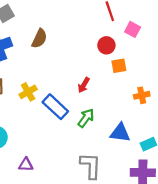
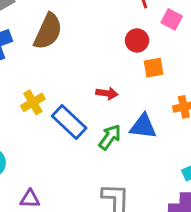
brown semicircle: (39, 39) -> (48, 31), size x1.4
red arrow: (84, 85) -> (107, 93), turned -112
blue triangle: (120, 133) -> (143, 126), moved

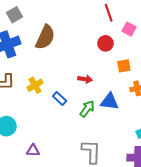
orange square: (154, 68) -> (124, 66), moved
blue rectangle: (69, 122) -> (60, 99), size x0.6

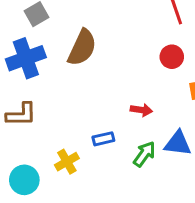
yellow cross: (35, 85) -> (67, 162), moved
blue rectangle: (60, 99) -> (103, 139), turned -56

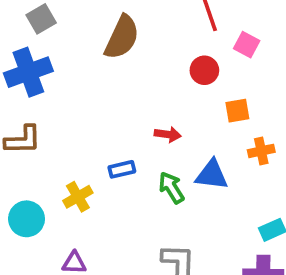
brown semicircle: (82, 48) -> (122, 37), moved
green arrow: (144, 154) -> (171, 188), turned -68

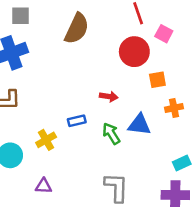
gray square: (41, 19) -> (20, 16), turned 30
red circle: (204, 70) -> (134, 52), size x1.5

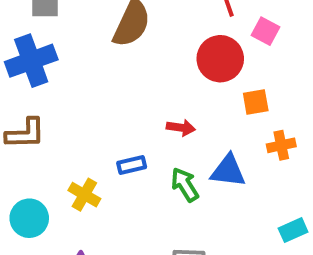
yellow cross: (46, 140) -> (84, 195), turned -30

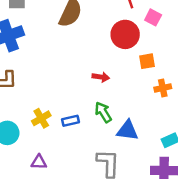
blue rectangle: (132, 165) -> (70, 121), moved
blue triangle: (228, 171) -> (128, 130), moved
yellow cross: (84, 195) -> (41, 118), turned 30

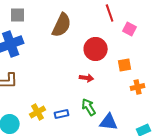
red circle: (125, 34) -> (96, 49), moved

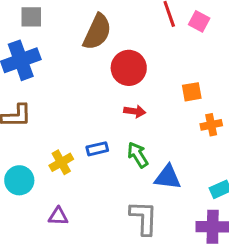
pink square: (130, 29) -> (199, 21), moved
red circle: (96, 49) -> (129, 68), moved
blue rectangle: (62, 114) -> (97, 149), moved

